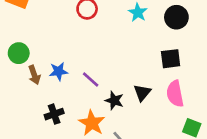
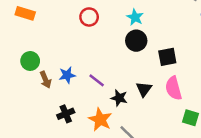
black circle: (176, 17) -> (136, 41), moved

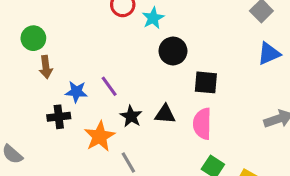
cyan star: (135, 17) -> (153, 18), moved
blue star: (67, 75) -> (76, 92), moved
black triangle: (144, 89) -> (165, 114), turned 42

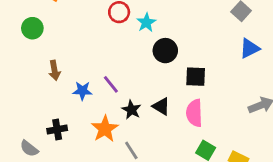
green circle: (33, 38) -> (32, 28), moved
black triangle: (165, 114) -> (161, 106), turned 30
black cross: (59, 117) -> (57, 130), moved

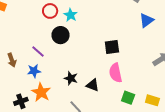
black circle: (165, 51) -> (61, 35), moved
purple line: (111, 84) -> (38, 51), moved
black triangle: (161, 106) -> (93, 85), moved
orange star: (105, 129) -> (41, 92), moved

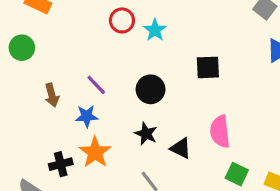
black circle: (61, 35) -> (151, 89), moved
black square: (112, 47) -> (208, 67), moved

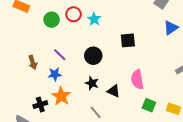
green circle: (22, 48) -> (52, 20), moved

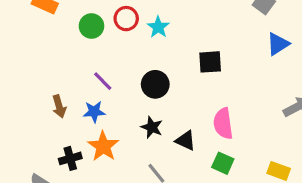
brown arrow: (33, 62) -> (59, 106), moved
green square: (149, 105) -> (223, 163), moved

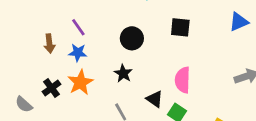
purple line: (103, 81) -> (78, 27), moved
black triangle: (186, 141) -> (155, 99), moved
black cross: (70, 158) -> (52, 88), turned -30

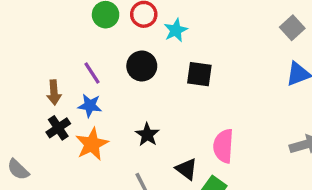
black square: (180, 27) -> (199, 74), moved
black circle: (132, 38) -> (142, 66), moved
black cross: (52, 88) -> (58, 128), moved

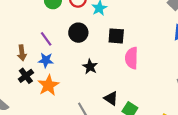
black star: (147, 135) -> (90, 67), moved
pink semicircle: (223, 146) -> (132, 58), moved

